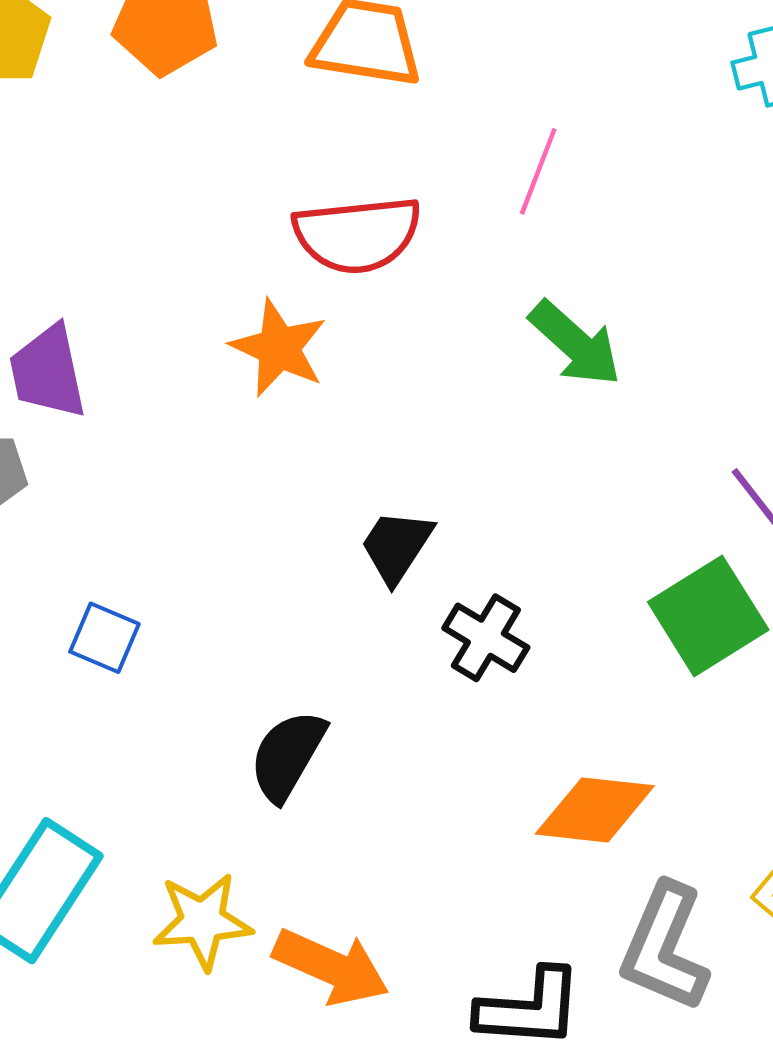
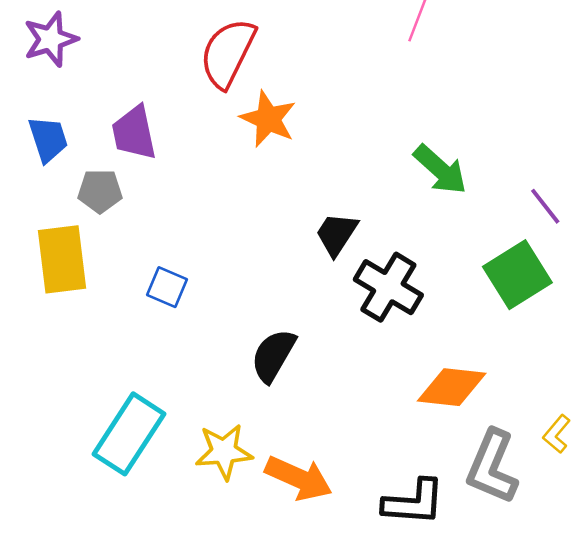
red semicircle: (357, 235) -> (228, 53), moved, turned 122
green arrow: (575, 344) -> (440, 170), moved
black cross: (486, 638) -> (388, 287), size x1.4

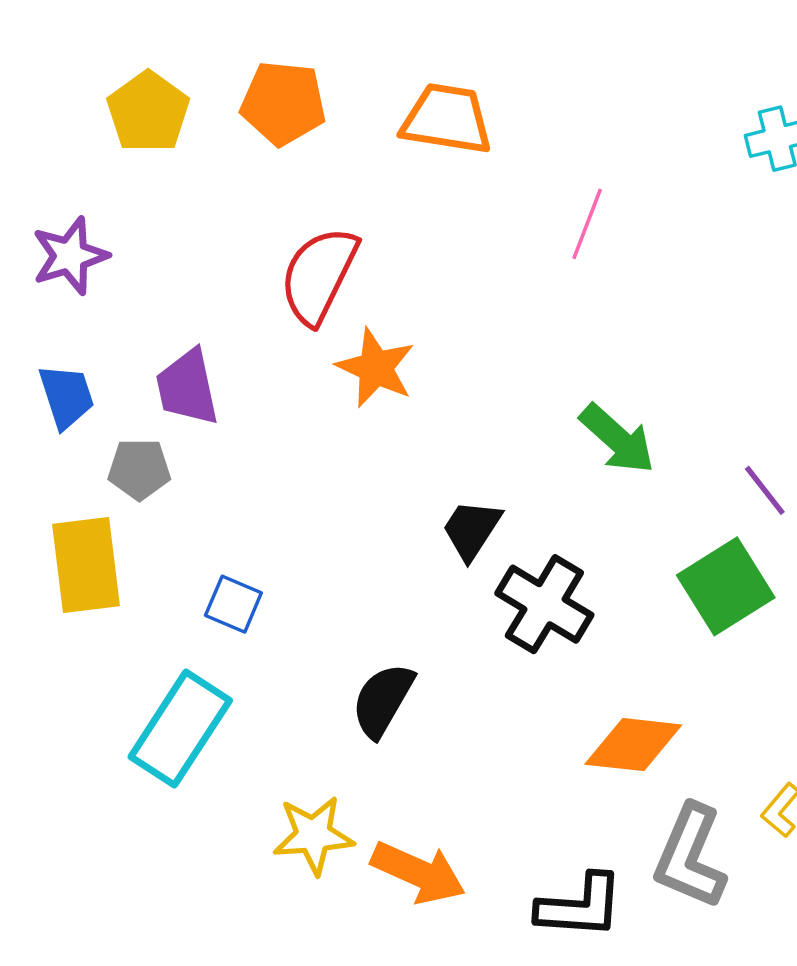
cyan rectangle: (129, 434) -> (180, 729), moved

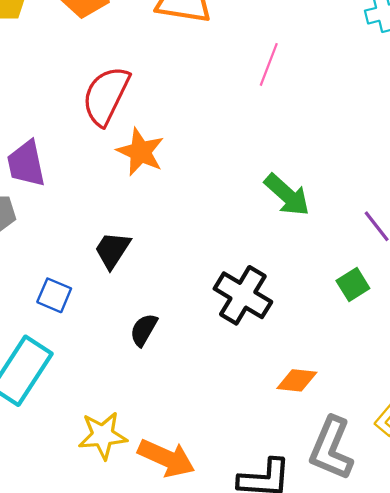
black trapezoid: (472, 530) -> (112, 250), moved
green square: (726, 586) -> (353, 284), size x0.6
black semicircle: (383, 700) -> (144, 330), moved, size x0.7
orange diamond: (633, 745) -> (297, 380), size x0.7

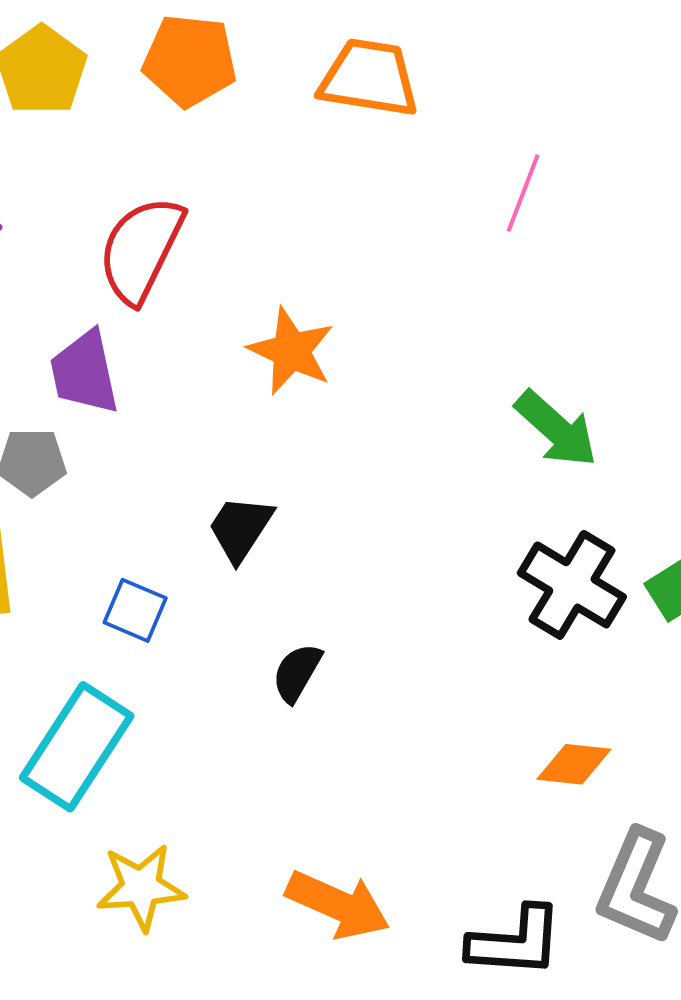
red semicircle: (106, 96) -> (141, 250), moved
black cross: (243, 295) -> (572, 585), moved
yellow star: (103, 435) -> (141, 887), moved

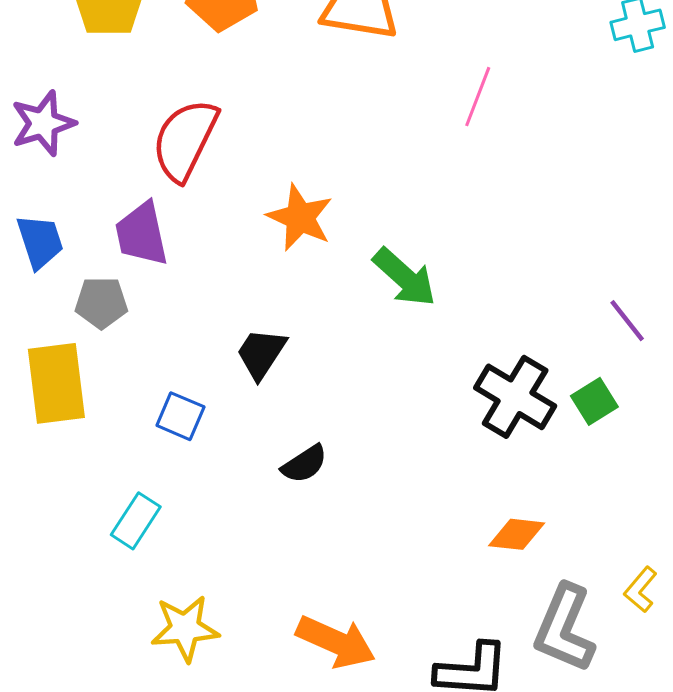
green arrow: (556, 429) -> (405, 277), moved
black semicircle: (297, 673) -> (304, 464), turned -153
cyan rectangle: (77, 747) -> (136, 521), size x0.6

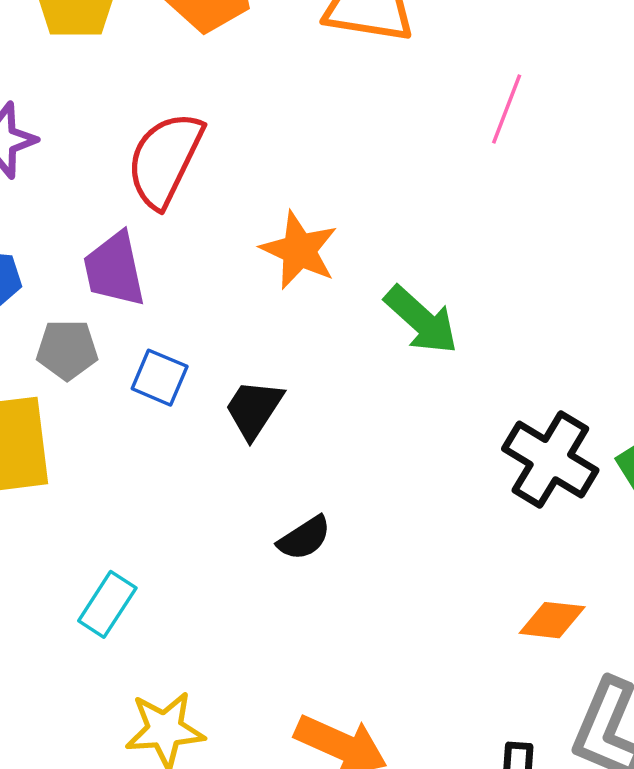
blue square: (180, 416) -> (160, 378), moved

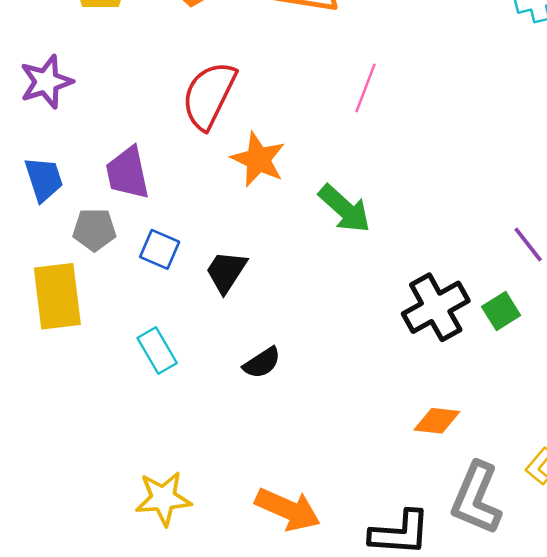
pink line: (507, 109) -> (365, 88), moved
red semicircle: (165, 160) -> (209, 95), moved
black cross: (550, 460) -> (436, 307), turned 30
cyan rectangle: (107, 604) -> (157, 350), moved, turned -63

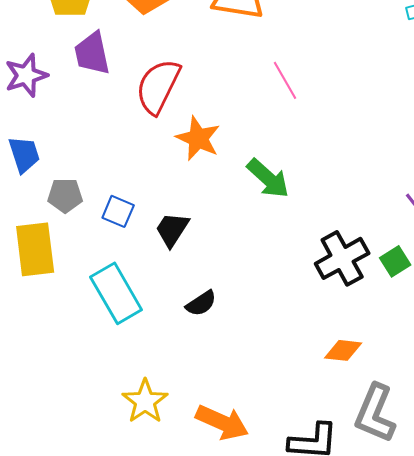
pink line: (365, 88) -> (285, 80), turned -51
purple trapezoid: (128, 173) -> (92, 53), moved
cyan rectangle: (157, 350) -> (116, 293), size x1.6
yellow star: (163, 498) -> (145, 401), moved, turned -30

